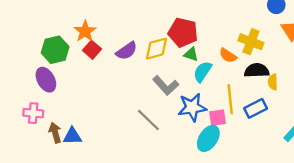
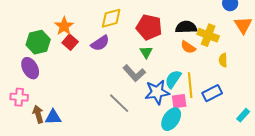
yellow diamond: (156, 49) -> (111, 18), moved
green triangle: (191, 54) -> (146, 52), moved, turned 40
black semicircle: (257, 70) -> (186, 27), moved
cyan semicircle: (203, 72) -> (173, 79), moved
yellow semicircle: (273, 82) -> (223, 60), moved

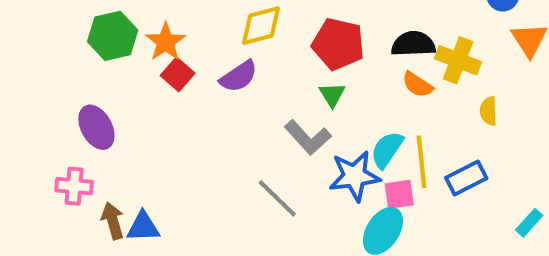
green hexagon: (38, 42) -> (113, 36), moved

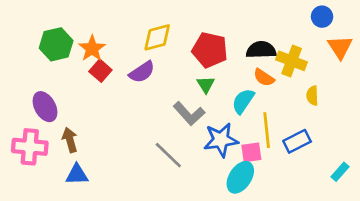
cyan semicircle: (387, 150) -> (243, 101), moved
pink cross: (74, 186) -> (30, 147), size x1.4
brown arrow: (113, 221) -> (70, 140), moved

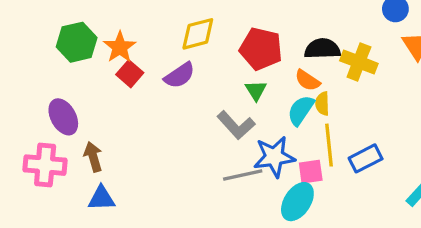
orange semicircle: (264, 78) -> (307, 80), moved
yellow semicircle: (312, 96) -> (322, 104), moved
gray line: (168, 155) -> (243, 175), moved, turned -56

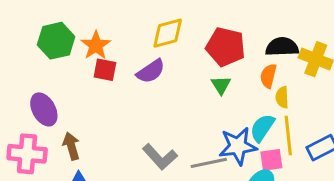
red square: (130, 74) -> (105, 70), turned -30
orange semicircle: (307, 80) -> (268, 76), turned 70
cyan semicircle: (301, 110) -> (262, 128), moved
gray L-shape: (236, 125) -> (160, 157), moved

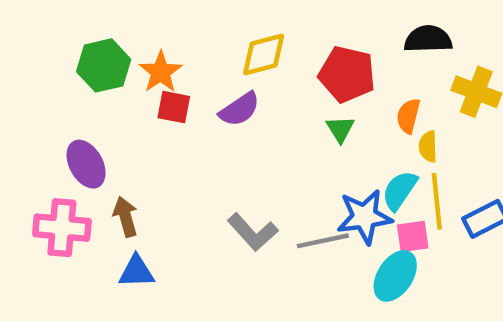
black semicircle: (282, 47) -> (428, 39), moved

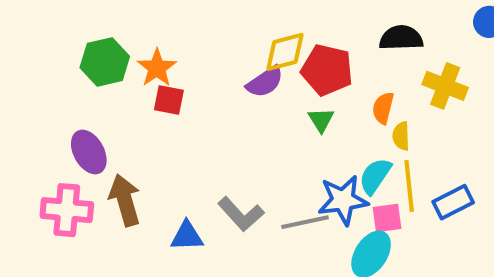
yellow diamond: (264, 54) -> (285, 52), moved
purple semicircle: (240, 109) -> (265, 82), moved
brown arrow: (126, 217) -> (125, 200), size x1.4
blue triangle: (136, 272) -> (187, 236), moved

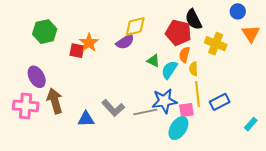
black semicircle: (401, 38) -> (194, 19), turned -115
orange star: (157, 68) -> (89, 43), moved
red pentagon: (327, 70) -> (178, 33), moved
green triangle: (321, 120) -> (153, 61), turned -32
cyan semicircle: (375, 176) -> (169, 70), moved

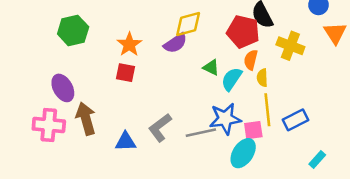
red square: (77, 51) -> (125, 73), moved
gray L-shape: (113, 108) -> (160, 128), turned 95
cyan rectangle: (251, 124) -> (317, 160), moved

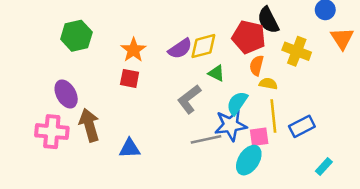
yellow diamond: (188, 24) -> (203, 46), moved
yellow semicircle: (262, 78) -> (268, 84), turned 102
cyan semicircle: (232, 79) -> (237, 103), moved
gray L-shape: (160, 128) -> (189, 99), moved

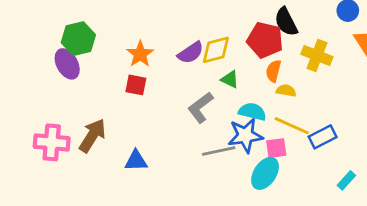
purple ellipse: (66, 94) -> (67, 64), moved
cyan semicircle: (237, 103) -> (252, 112), turned 70
yellow line: (273, 116) -> (292, 126), turned -60
brown arrow: (89, 125) -> (92, 135), turned 48

